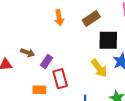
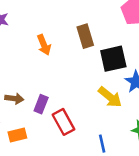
brown rectangle: (91, 19) -> (85, 36), turned -60
orange rectangle: (39, 90) -> (17, 135), moved

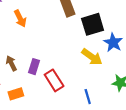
orange arrow: (44, 45) -> (20, 18), moved
brown arrow: (14, 99) -> (11, 63), turned -120

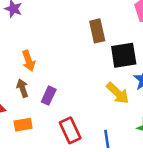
orange arrow: (20, 18) -> (29, 61), moved
red rectangle: (54, 80) -> (70, 130), moved

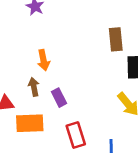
purple rectangle: (49, 96) -> (59, 98), turned -60
orange rectangle: (23, 125) -> (30, 123), size x1.5

